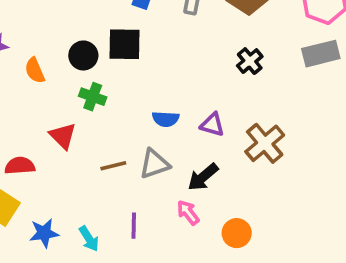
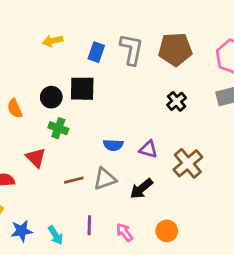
pink arrow: (188, 213) -> (124, 232), moved

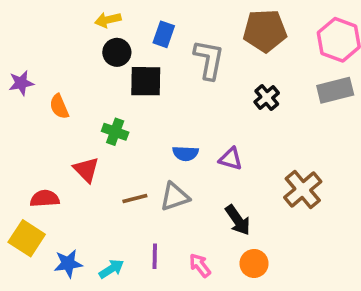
gray L-shape: (132, 49) -> (209, 60), moved
black circle: (51, 97) -> (117, 52), moved
brown cross: (188, 163) -> (303, 189), moved
black arrow: (141, 189) -> (238, 220), moved, turned -85
cyan arrow: (55, 235) -> (111, 269), turned -90

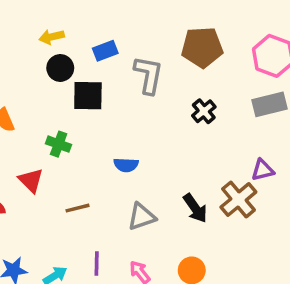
blue rectangle: (164, 34) -> (105, 51), turned 50
purple triangle: (231, 159) -> (263, 170), moved, turned -30
gray triangle: (175, 197) -> (142, 217), moved
black arrow: (238, 220) -> (195, 208), moved

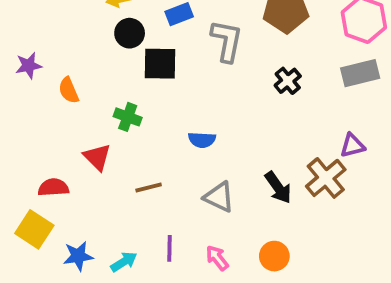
gray triangle: (142, 217) -> (219, 197), turned 44

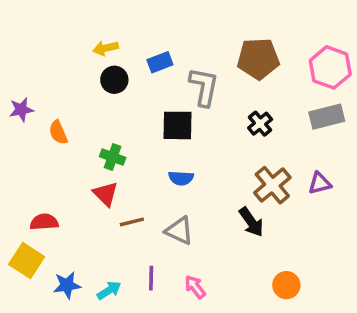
black square: (160, 64) -> (178, 125), moved
red triangle: (97, 157) -> (106, 194), moved
brown cross: (326, 178) -> (272, 185), moved
gray triangle: (219, 197) -> (179, 231), moved
orange circle: (274, 256) -> (286, 285), moved

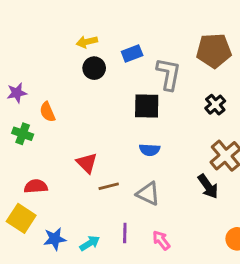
green cross: (113, 157) -> (23, 134), moved

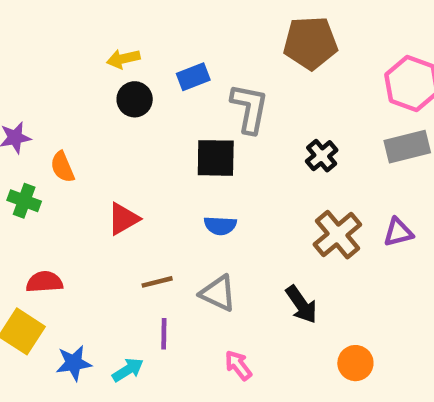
brown pentagon: (214, 51) -> (310, 43), moved
red triangle: (87, 163) -> (123, 219), moved, turned 45
black arrow: (208, 186) -> (301, 304), moved
purple line: (125, 233) -> (164, 334), moved

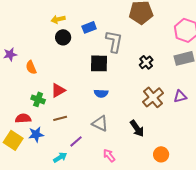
green cross: (24, 201) -> (38, 99), moved
brown line: (157, 282) -> (60, 118), moved
purple line: (164, 334) -> (76, 141), turned 48
blue star: (74, 363) -> (36, 134), moved

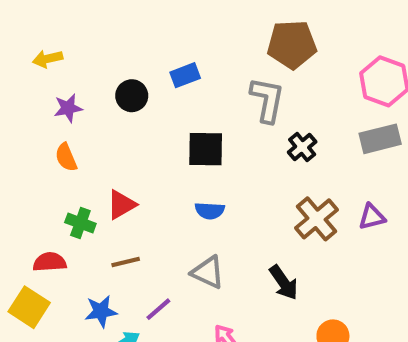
yellow arrow: (58, 19) -> (48, 59), moved
gray L-shape: (114, 41) -> (267, 100), moved
purple star: (10, 54) -> (68, 108), moved
blue star: (36, 134) -> (101, 311), moved

